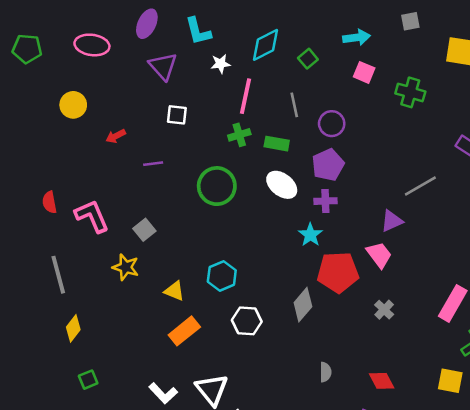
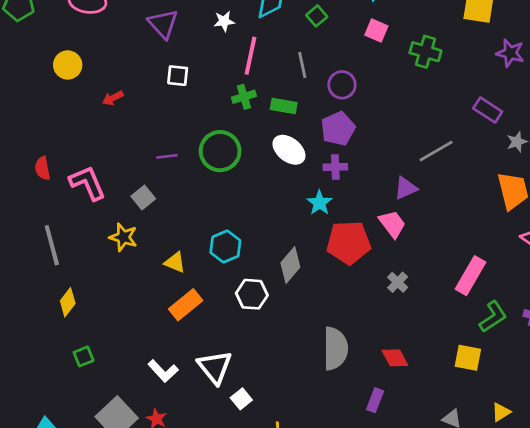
purple line: (153, 164) -> (167, 156), moved
gray diamond: (303, 305) -> (290, 265), moved
gray semicircle: (325, 372) -> (335, 349), size x2.0

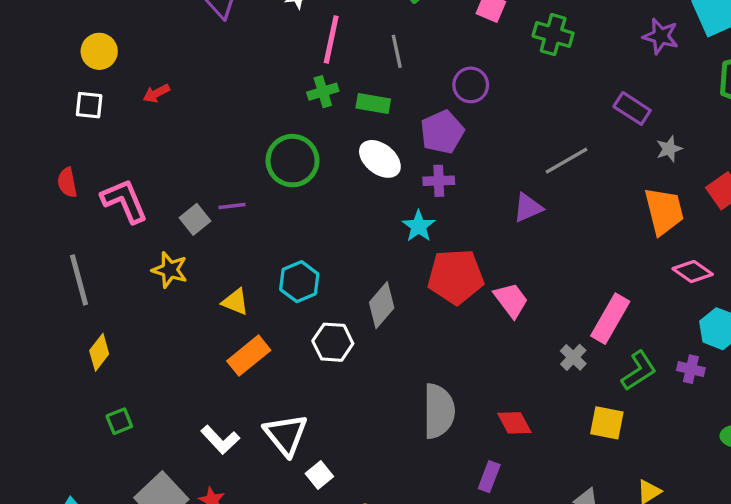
white square: (178, 76) -> (89, 105), moved
purple circle: (342, 85) -> (471, 85), moved
purple line: (167, 156) -> (232, 206), moved
pink trapezoid: (392, 224) -> (511, 300), moved
gray cross: (398, 282) -> (573, 357), moved

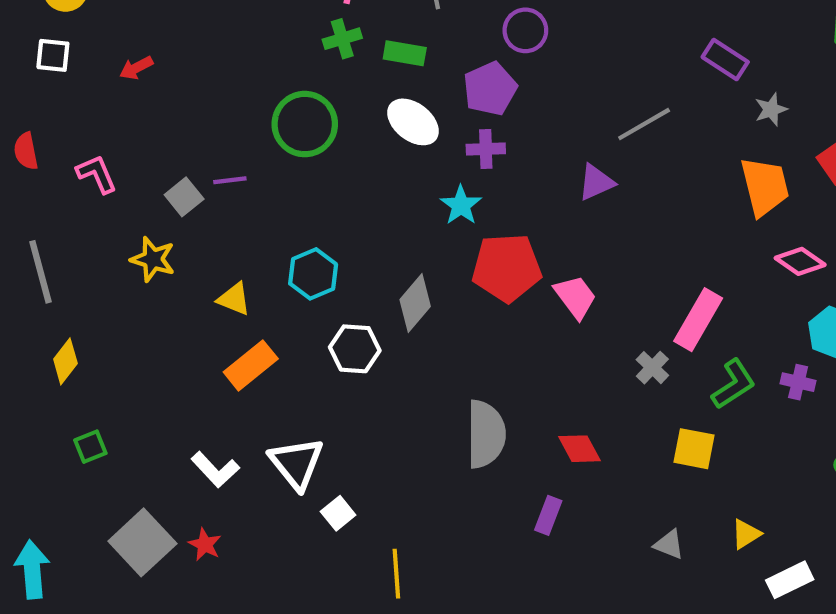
red arrow: (156, 93) -> (136, 68), moved
pink L-shape: (124, 201) -> (97, 174), size x0.7

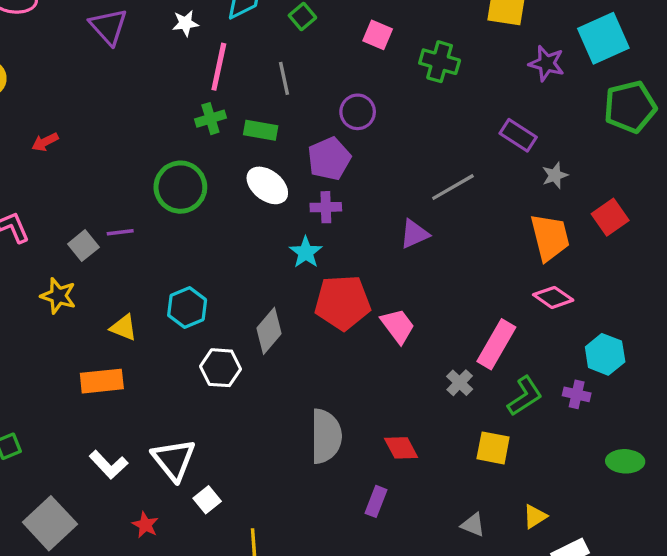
pink diamond: (800, 261) -> (553, 297), moved
orange rectangle: (251, 365) -> (102, 381), moved, turned 33
red star: (205, 544) -> (145, 525), moved

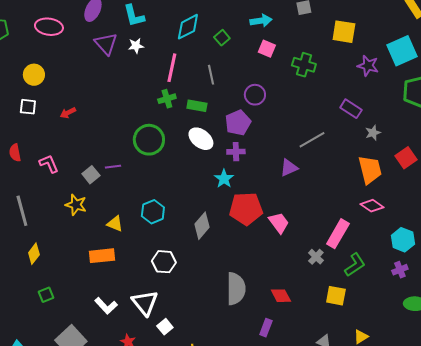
white star: (185, 23) -> (136, 46), moved
white hexagon: (221, 368) -> (164, 262), moved
purple cross: (577, 394) -> (400, 270), moved, turned -35

